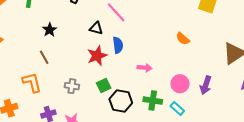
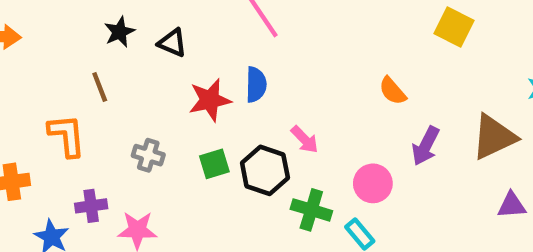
black triangle: (96, 28) -> (172, 43), moved
pink arrow: (145, 68) -> (305, 139), turned 32
purple arrow: (206, 85) -> (426, 146), moved
black hexagon: (121, 101) -> (265, 170), moved

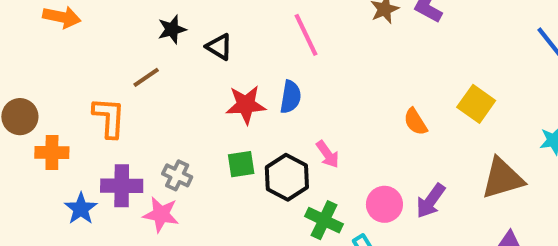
yellow square: (454, 27) -> (476, 104), moved
brown line: (100, 87) -> (146, 77), turned 68
purple arrow: (426, 146) -> (431, 201), moved
gray cross: (148, 155) -> (177, 175), moved
purple cross: (91, 206) -> (122, 186), size x1.4

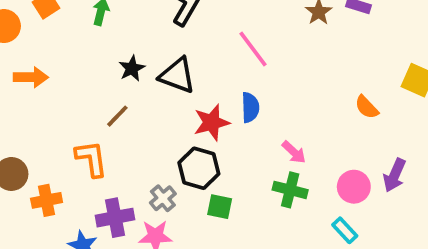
black triangle: (219, 47) -> (177, 75), size x1.5
green square: (241, 164) -> (220, 207), moved, turned 32
gray cross: (177, 175) -> (163, 198), turned 36
black hexagon: (287, 177) -> (199, 168), moved
green cross: (324, 220) -> (290, 190), moved

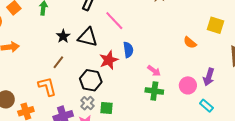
pink line: (253, 49) -> (114, 21), moved
black hexagon: (199, 168) -> (91, 80), moved
green square: (220, 207) -> (106, 108), moved
cyan rectangle: (345, 230) -> (206, 106), moved

